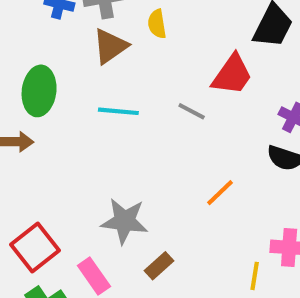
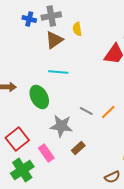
green ellipse: (39, 91) -> (39, 97), moved, turned -35
gray line: (192, 111) -> (86, 111), moved

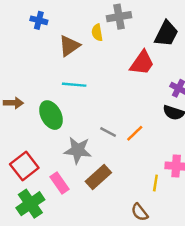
gray cross: (51, 16) -> (119, 17), moved
brown rectangle: (78, 148) -> (98, 177), size x1.5
brown semicircle: (112, 177) -> (140, 212), turned 77

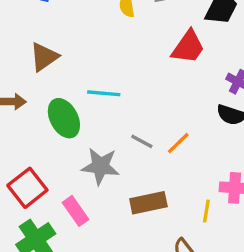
brown triangle: (69, 46) -> (44, 57), moved
cyan line: (74, 85) -> (104, 93), moved
brown rectangle: (98, 177) -> (148, 203), moved, turned 30

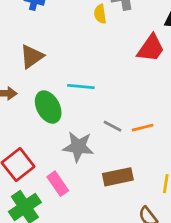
orange line: (178, 143) -> (143, 128), turned 30

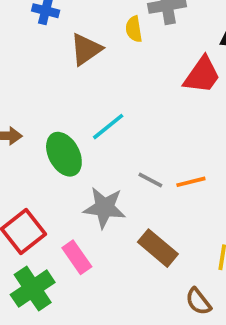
brown triangle: (32, 56) -> (86, 49), moved
cyan line: (81, 86) -> (108, 127), turned -44
brown rectangle: (118, 177) -> (158, 248), turned 52

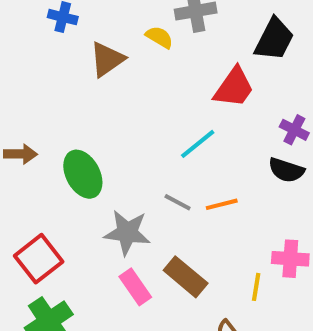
yellow semicircle: (134, 29) -> (159, 37), turned 130
cyan line: (108, 127) -> (198, 144), moved
pink rectangle: (77, 257) -> (135, 287), moved

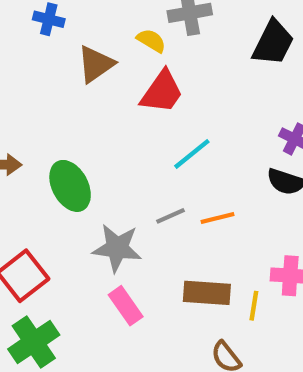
red trapezoid: (234, 88) -> (162, 92), moved
gray line: (178, 202) -> (171, 216), turned -52
brown rectangle: (186, 277) -> (207, 293), moved, turned -36

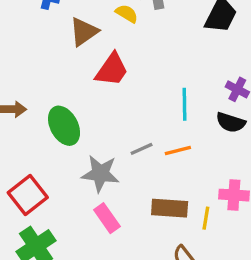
red trapezoid: (162, 92) -> (112, 70), moved
cyan line: (192, 154) -> (184, 104), moved, turned -52

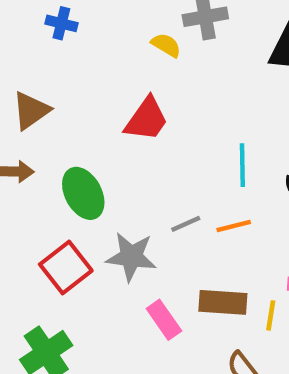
brown triangle: (84, 32) -> (31, 111), moved
red square: (28, 195) -> (66, 267), moved
pink rectangle: (107, 218) -> (164, 320), moved

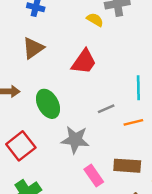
brown triangle: (31, 111) -> (33, 48), moved
gray line: (186, 224) -> (106, 109), moved
red square: (66, 267) -> (21, 146), moved

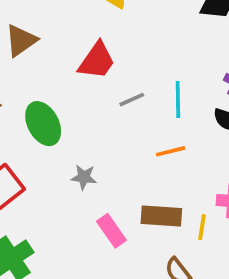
gray line: (106, 109) -> (132, 100), moved
gray star: (75, 140) -> (84, 177), size x0.6

